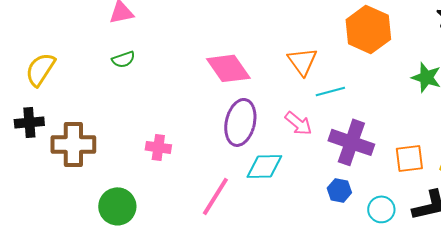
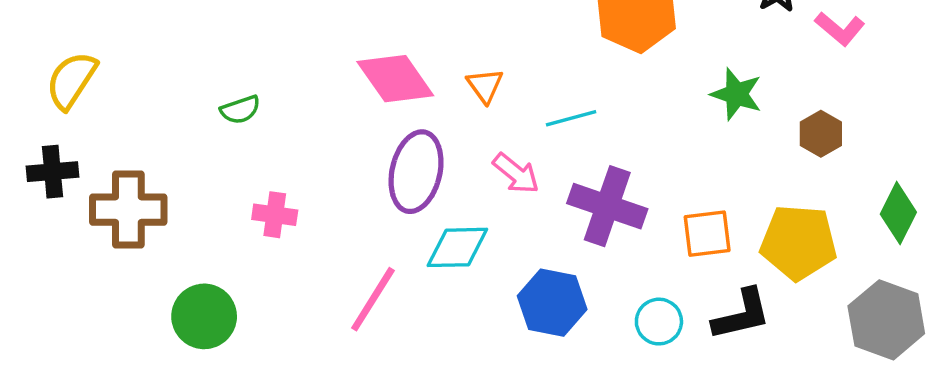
green semicircle: (123, 59) -> (240, 110), moved
orange triangle: (302, 61) -> (485, 86), moved, size x0.7
blue hexagon: (339, 190) -> (552, 303), moved, size x1.6

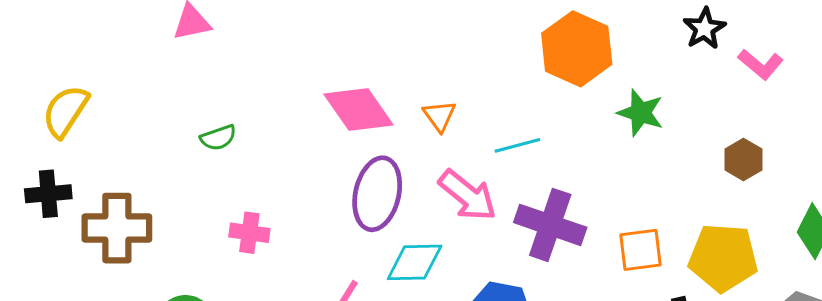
green star: (736, 94) -> (641, 113), moved
pink arrow: (516, 173) -> (468, 195), size x1.4

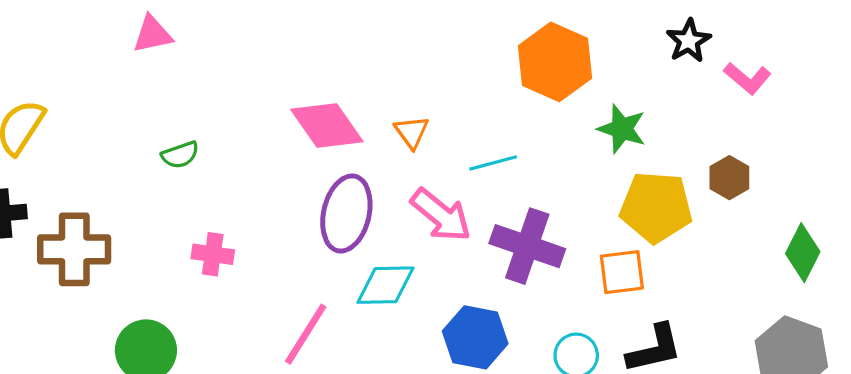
yellow pentagon: (723, 258) -> (656, 207), moved

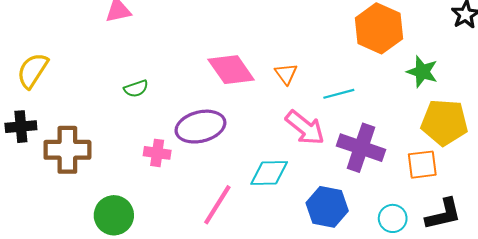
purple ellipse: (346, 214) -> (200, 127), moved, turned 63

